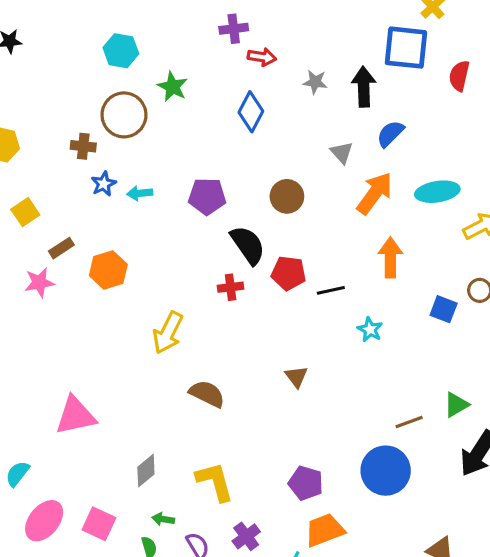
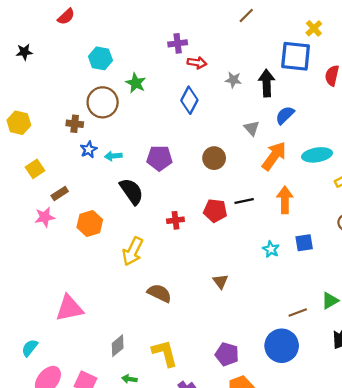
black semicircle: (248, 245) -> (132, 191), moved
orange hexagon: (108, 270) -> (90, 223), moved
black line: (331, 290) -> (244, 201), moved
blue square: (444, 309) -> (304, 243), moved, turned -30

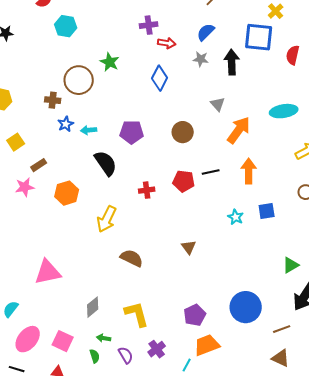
cyan hexagon: (100, 58) -> (66, 26), moved
blue semicircle: (285, 115) -> (206, 32), moved
cyan ellipse: (317, 155) -> (284, 111), moved
brown line: (298, 312) -> (282, 329), moved
purple pentagon: (227, 354) -> (195, 315), turned 30

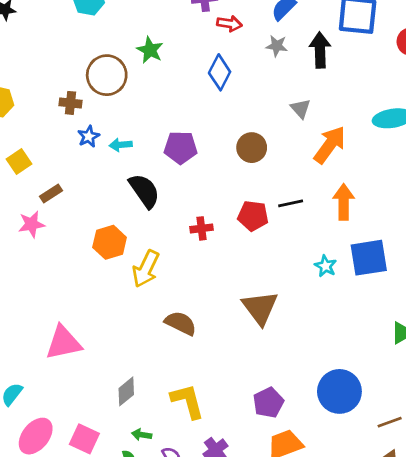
orange hexagon: (67, 193) -> (110, 242), moved
blue square: (267, 211) -> (369, 258), size x1.6
brown triangle: (189, 247) -> (260, 308), size x1.8

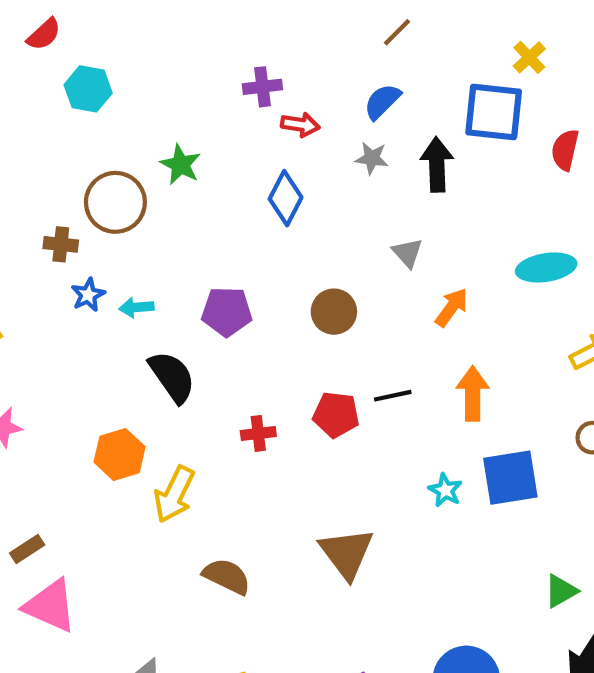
orange arrow: (330, 145) -> (452, 307), size x0.7
brown rectangle: (51, 194) -> (27, 549), moved
pink triangle: (64, 343) -> (50, 606), turned 36

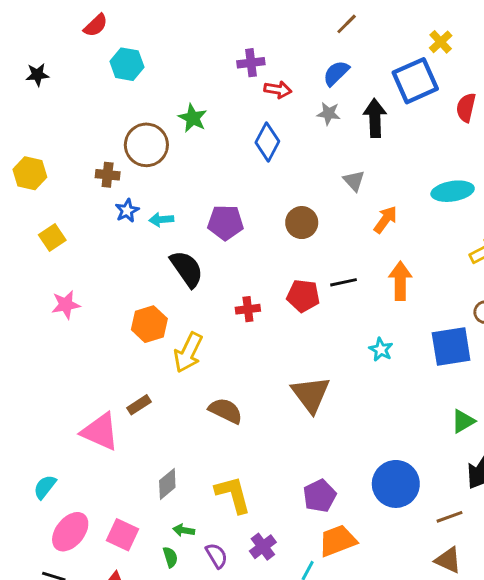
blue square: (494, 112) -> (415, 81), turned -30
blue square: (510, 478) -> (451, 347), moved
brown rectangle: (27, 549) -> (139, 405), moved

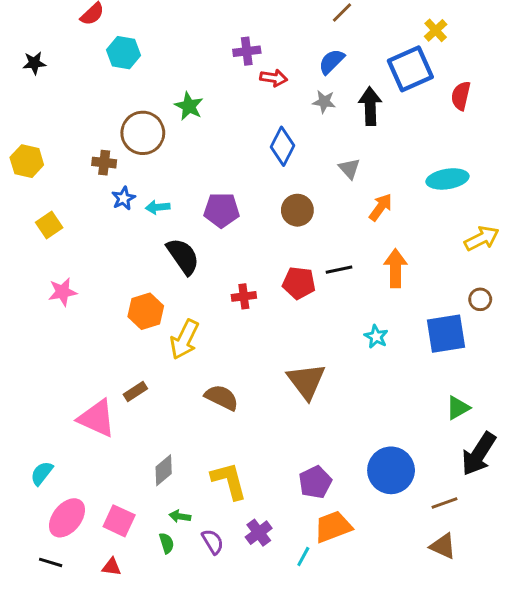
blue diamond: (267, 142) -> (283, 146), moved

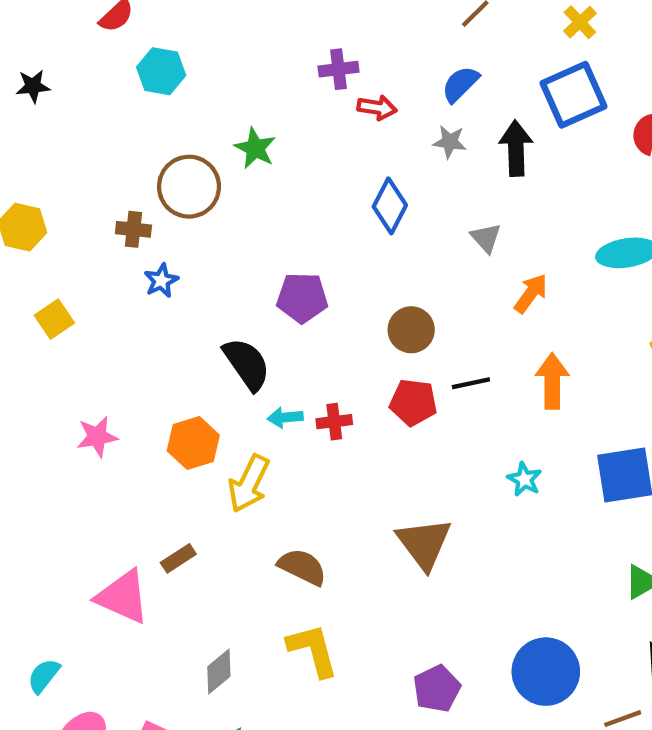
yellow cross: (436, 30) -> (580, 22), moved
cyan arrow: (158, 207) -> (285, 417), moved
brown circle: (297, 210) -> (411, 330), moved
pink star: (63, 292) -> (97, 437), moved
yellow L-shape: (229, 481) -> (313, 650), moved

